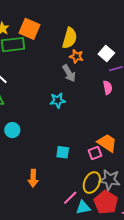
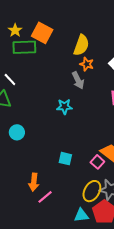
pink square: (95, 153) -> (97, 162), turned -32
pink line: (70, 198) -> (45, 197), moved

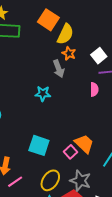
orange square: (42, 33) -> (48, 20), moved
cyan square: (65, 159) -> (39, 145), size x1.5
yellow ellipse: (92, 191) -> (50, 180), moved

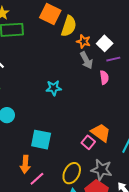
orange star: (69, 53) -> (83, 41), moved
gray arrow: (59, 69) -> (86, 60), moved
cyan square: (39, 145) -> (41, 140), moved

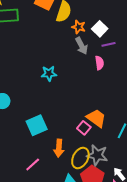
cyan square: (41, 140) -> (37, 125), turned -35
orange arrow: (25, 164) -> (59, 148), moved
yellow ellipse: (72, 173) -> (80, 158), moved

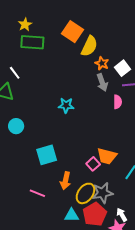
orange trapezoid: (96, 118) -> (107, 156), turned 150
gray star: (97, 155) -> (103, 193), turned -30
pink line: (33, 165) -> (37, 193), turned 56

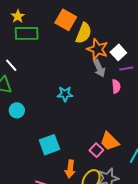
orange star: (102, 63) -> (97, 49), size x1.5
cyan circle: (16, 126) -> (17, 110), moved
orange trapezoid: (107, 156) -> (109, 141), turned 35

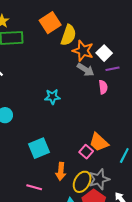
orange square: (66, 20) -> (50, 23), turned 30
gray arrow: (99, 68) -> (86, 70), turned -30

